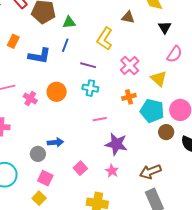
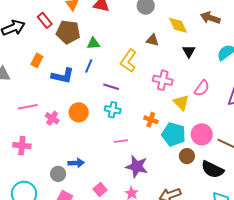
pink semicircle: (175, 54) -> (202, 88), moved
pink cross: (130, 65) -> (163, 80), moved, turned -36
orange cross: (129, 97) -> (151, 120), turned 32

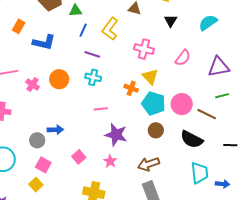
blue line: (89, 66) -> (83, 30), moved
yellow triangle: (181, 102) -> (150, 77), moved
brown circle: (187, 156) -> (156, 130), moved

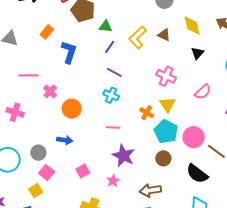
yellow L-shape: (110, 29) -> (138, 37), moved
blue L-shape: (44, 42) -> (69, 52), turned -95
orange circle: (59, 79) -> (72, 109), moved
gray circle: (37, 140) -> (38, 153), moved

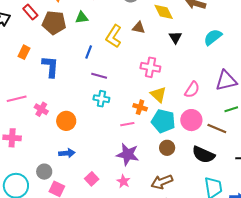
green triangle: (106, 26) -> (82, 18), moved
pink semicircle: (203, 92) -> (192, 90), moved
pink line: (113, 128) -> (127, 124), moved

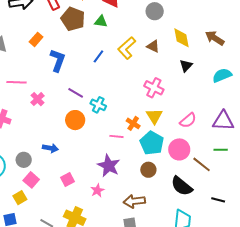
purple line: (99, 76) -> (76, 93), moved
orange circle: (66, 121) -> (75, 120), moved

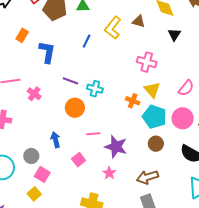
pink line: (116, 136) -> (93, 134), moved
blue arrow: (50, 148) -> (55, 140), turned -105
pink square: (68, 180) -> (79, 160), moved

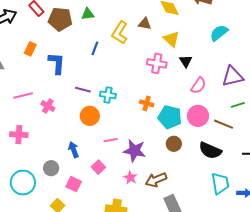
black triangle: (174, 35) -> (186, 61), moved
yellow triangle: (152, 90) -> (171, 39), moved
pink square: (42, 174) -> (74, 184), moved
brown arrow: (148, 177) -> (156, 180), moved

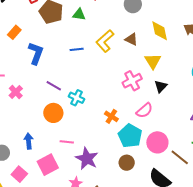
blue line: (95, 48) -> (77, 49), turned 48
pink cross: (157, 63) -> (132, 81), turned 36
pink semicircle: (198, 85) -> (144, 110), moved
pink square: (98, 167) -> (48, 165), size x1.5

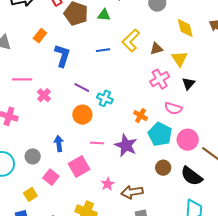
brown triangle: (131, 39) -> (156, 49), moved, turned -40
pink semicircle: (144, 110) -> (173, 108), turned 60
purple star: (87, 159) -> (126, 145), moved
brown circle: (127, 163) -> (163, 168), moved

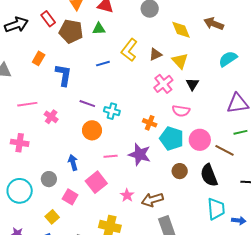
black semicircle: (192, 176) -> (209, 175), turned 40

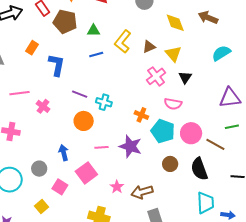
green triangle: (99, 29) -> (93, 31), moved

